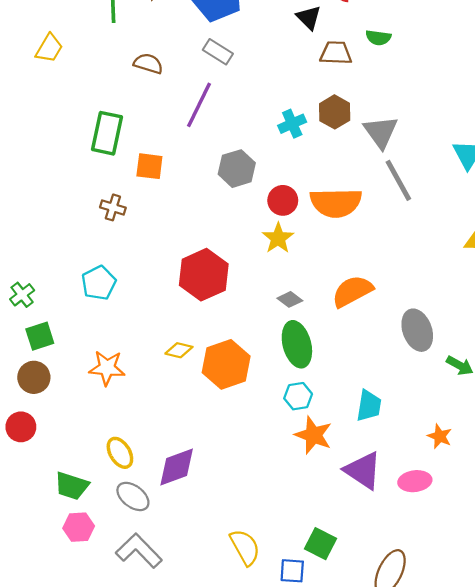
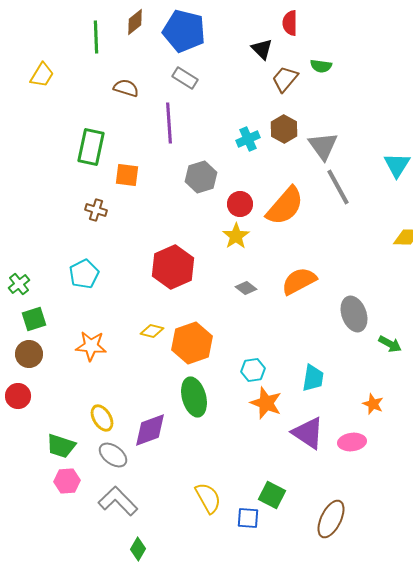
brown trapezoid: (336, 53) -> (285, 79), turned -52
purple line: (199, 105) -> (169, 123), turned -30
orange semicircle: (336, 203) -> (285, 206), turned -48
green ellipse: (297, 344) -> (194, 397), moved

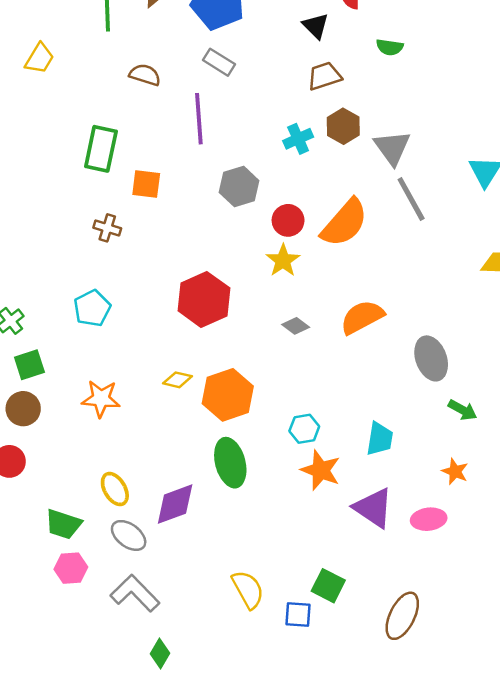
brown trapezoid: (285, 79) -> (324, 76), moved, turned 32
green arrow: (390, 344) -> (463, 410), moved

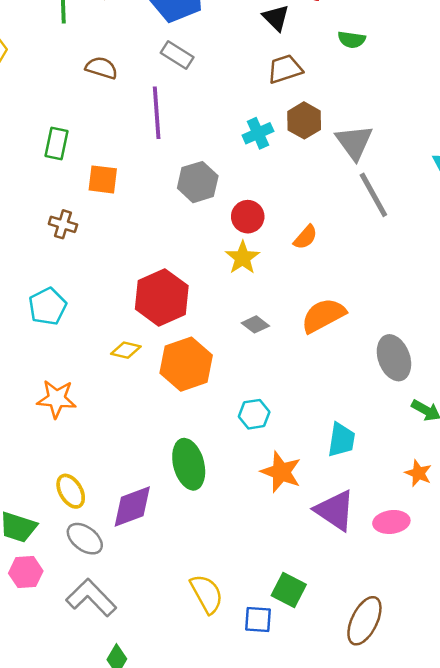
green rectangle: (101, 149) -> (57, 144), size x0.7
orange semicircle: (345, 223) -> (305, 237), moved, size x0.5
yellow diamond: (178, 380) -> (126, 350), moved
orange hexagon: (228, 395) -> (186, 364), moved
cyan hexagon: (304, 429) -> (254, 414), moved

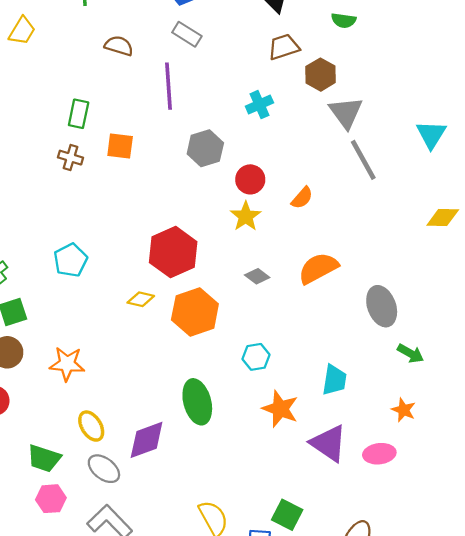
brown hexagon: (304, 120) -> (321, 75), moved
brown cross: (63, 224) -> (70, 158), moved
orange star: (57, 399) -> (67, 364), moved

